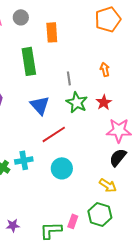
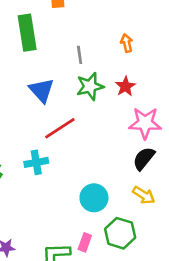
green star: (77, 102) -> (90, 86), turned 30
cyan cross: (24, 160) -> (36, 162), moved
cyan circle: (62, 168) -> (94, 198), moved
yellow arrow: (108, 185) -> (144, 195), moved

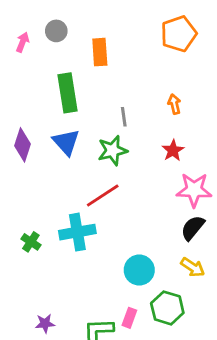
green star: (90, 86) -> (113, 150), moved
blue triangle: (42, 90) -> (66, 142), moved
cyan cross: (36, 162) -> (77, 232), size x1.4

